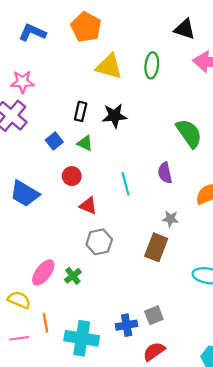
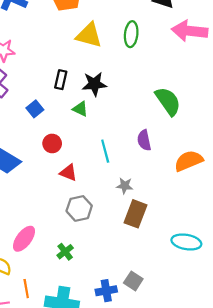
green triangle: (85, 143) -> (80, 109), moved
gray star: (170, 219) -> (125, 186), moved
green cross: (73, 276) -> (65, 252), moved
gray square: (154, 315) -> (133, 281), turned -36

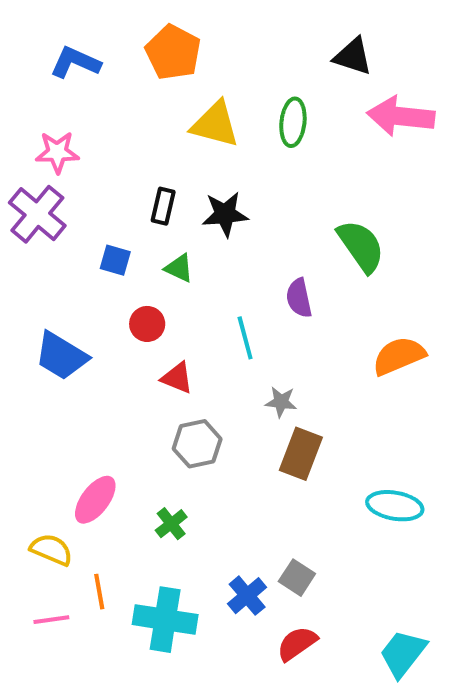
blue square: (35, 109) -> (115, 260), turned -35
green triangle: (80, 109) -> (179, 268), moved
purple semicircle: (144, 140) -> (299, 298), moved
blue cross: (106, 291) -> (247, 596), turned -30

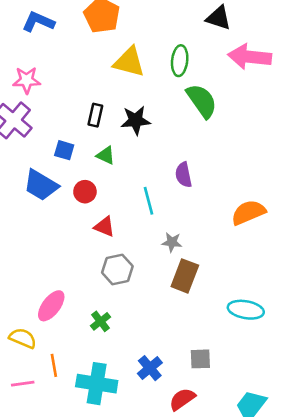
green semicircle: (361, 246) -> (202, 101), moved
blue trapezoid: (61, 356) -> (41, 185), moved
gray square: (297, 578) -> (200, 359), moved, turned -35

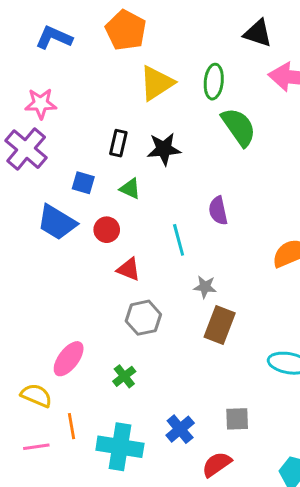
yellow triangle: (129, 62) -> (157, 83), turned -48

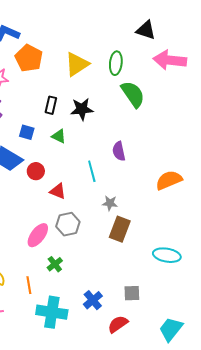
orange pentagon: (126, 30) -> (29, 58), moved
red circle: (107, 230) -> (36, 171), moved
pink ellipse: (69, 359) -> (38, 235), moved
orange line: (71, 426) -> (29, 285), moved

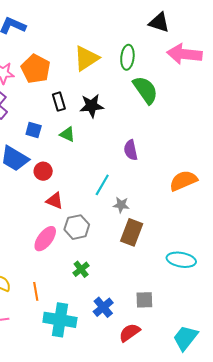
orange pentagon: (29, 58) -> (36, 69), moved
black rectangle: (51, 105) -> (59, 102), turned -30
cyan line: (92, 171) -> (102, 185), moved, turned 45
red triangle: (58, 191) -> (55, 201), moved
green cross: (55, 264) -> (81, 269), moved

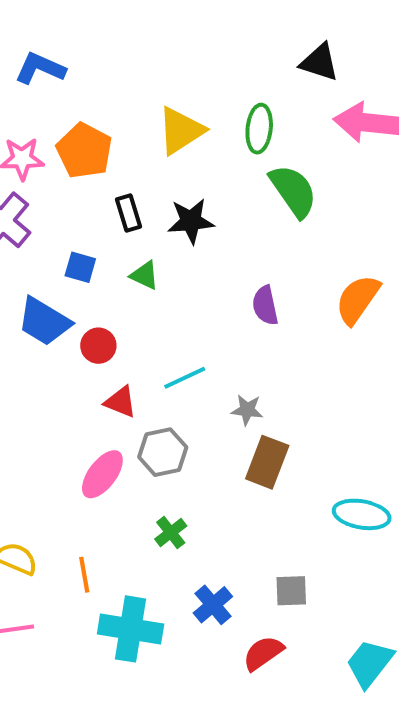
orange semicircle: (183, 181) -> (358, 299), moved, turned -32
cyan line: (102, 185) -> (185, 378), moved, turned 35

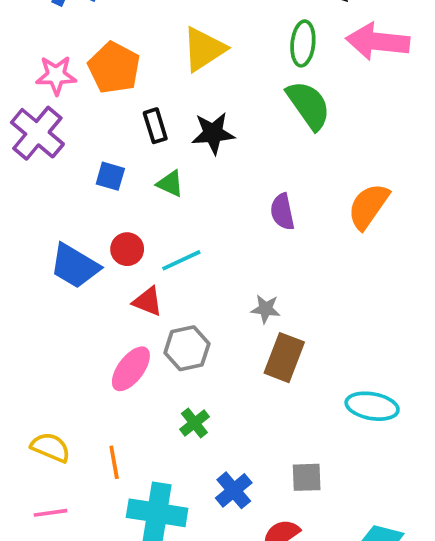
green ellipse: (259, 129) -> (303, 43), moved
blue trapezoid: (44, 322) -> (75, 266), moved
cyan line: (185, 378) -> (181, 260), moved

